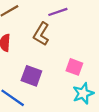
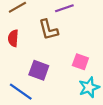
brown L-shape: (41, 34) -> (48, 30), turned -45

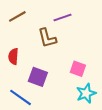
red semicircle: (13, 38) -> (13, 56), moved

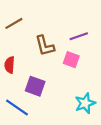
purple line: (63, 18) -> (79, 36), moved
pink square: (78, 69) -> (71, 60), moved

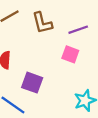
brown L-shape: (45, 46) -> (42, 23), moved

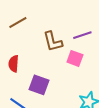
brown L-shape: (42, 23) -> (53, 41), moved

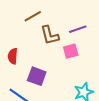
brown line: (18, 22) -> (33, 16), moved
pink square: (75, 58) -> (71, 51), turned -35

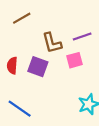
brown line: (33, 16) -> (22, 18), moved
purple square: (37, 76) -> (38, 67), moved

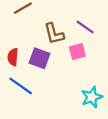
purple line: (82, 36) -> (85, 27), turned 54
blue line: (20, 109) -> (21, 86), moved

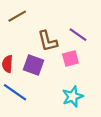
cyan star: (92, 97) -> (73, 97), moved

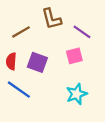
brown line: (17, 16) -> (21, 32), moved
brown L-shape: (48, 41) -> (52, 19), moved

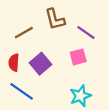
purple square: (37, 62) -> (40, 64), turned 30

